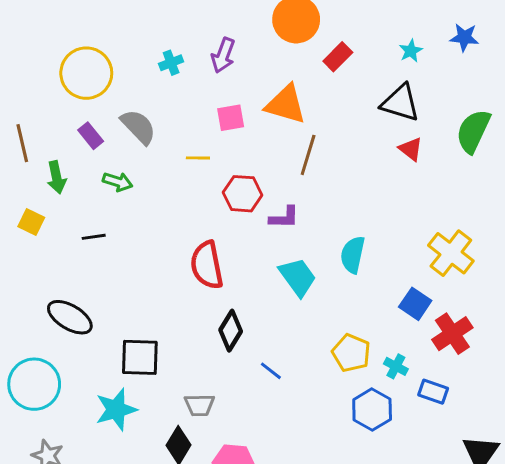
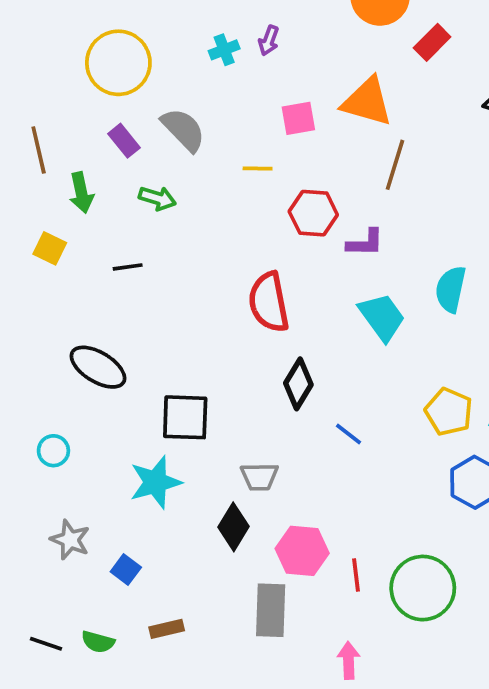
purple arrow: (223, 55) -> (269, 41), moved, size x0.7
cyan circle: (34, 384) -> (53, 451), size x0.5

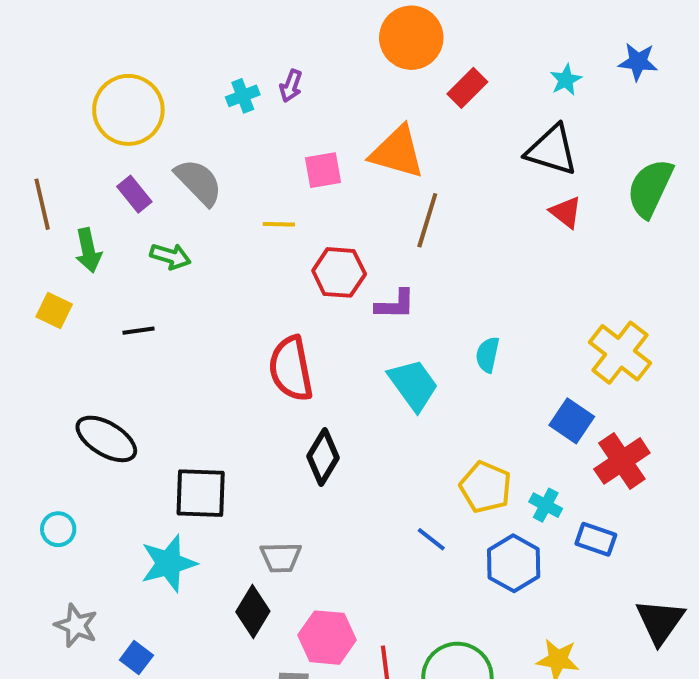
cyan semicircle: (451, 289) -> (488, 355), size x0.7
blue line: (349, 434) -> (431, 539), moved

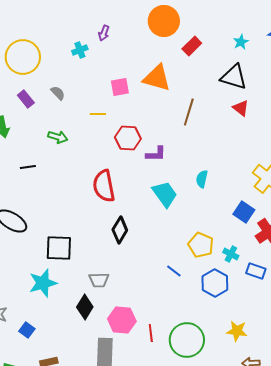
purple arrow: (291, 86) -> (104, 33), moved
gray semicircle: (199, 182) -> (58, 93), size x0.6
brown line: (427, 220) -> (189, 112), moved
green arrow: (171, 256) -> (58, 137), moved

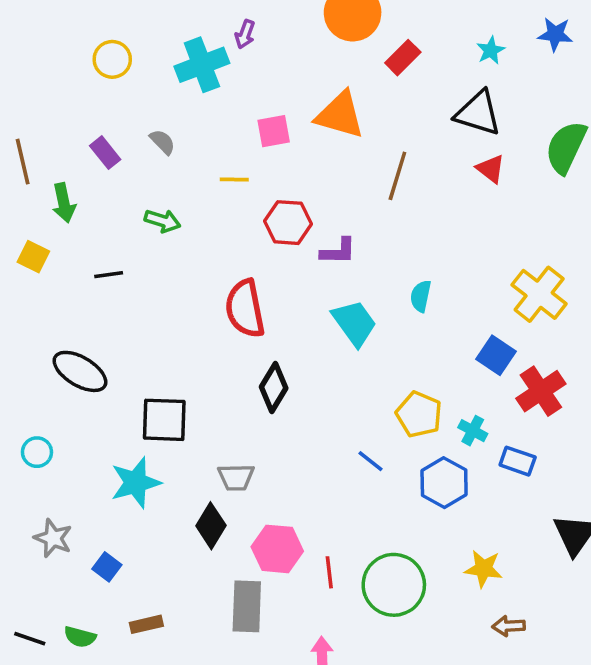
cyan cross: (80, 50) -> (202, 65), size x1.8
yellow circle: (23, 57) -> (112, 59), moved, size x0.6

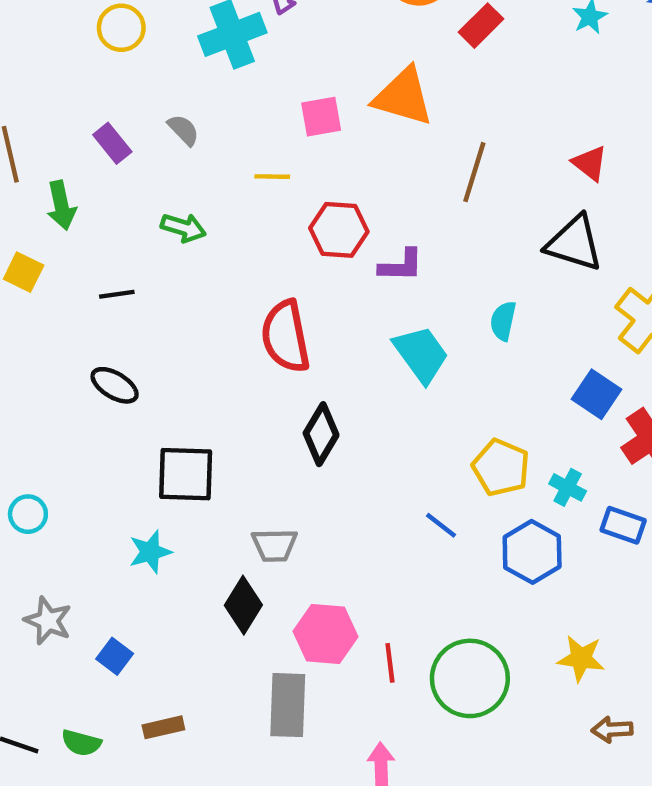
black triangle: (478, 113) -> (574, 243), moved
black ellipse: (80, 371) -> (115, 385), moved, size x0.7
cyan star: (136, 483) -> (150, 552), size x0.7

